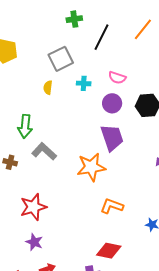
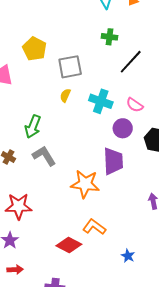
gray square: (61, 59) -> (70, 67), moved
cyan cross: (84, 83) -> (101, 101), size x1.6
red diamond: (109, 251) -> (69, 245), moved

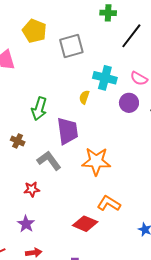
yellow semicircle: (65, 95) -> (84, 97), moved
gray L-shape: (44, 156) -> (49, 161), moved
purple trapezoid: (113, 161) -> (68, 131), moved
red star: (19, 206) -> (32, 189), size x0.6

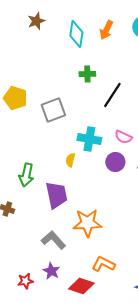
gray L-shape: (49, 161) -> (53, 240), moved
red star: (32, 189) -> (25, 281), moved
purple star: (26, 224) -> (51, 271), moved

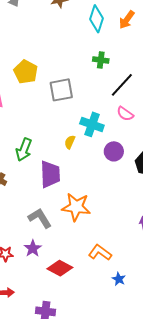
pink semicircle: (123, 137) -> (125, 114), moved
orange L-shape: (103, 264) -> (100, 253), moved

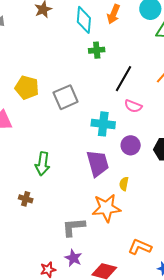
green cross: (101, 60) -> (97, 50), moved
yellow semicircle: (70, 142) -> (124, 184), moved
purple trapezoid: (50, 174) -> (98, 163), moved
gray L-shape: (40, 218) -> (73, 227), turned -50

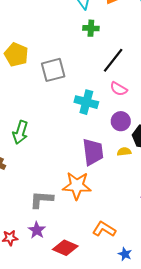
purple circle: (131, 145) -> (121, 121), moved
purple trapezoid: (98, 163) -> (93, 152), moved
yellow semicircle: (124, 184) -> (124, 152), moved, turned 64

